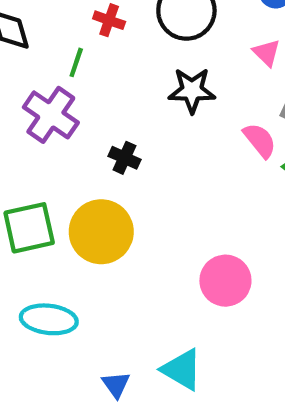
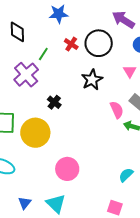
red cross: (109, 20) -> (71, 44), moved
black star: (192, 90) -> (92, 80), turned 30
pink circle: (225, 281) -> (67, 169), moved

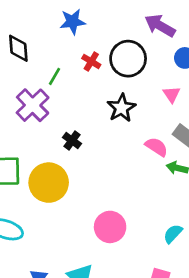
pink semicircle: (117, 110) -> (156, 147), turned -30
pink circle: (67, 169) -> (110, 227), moved

